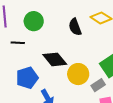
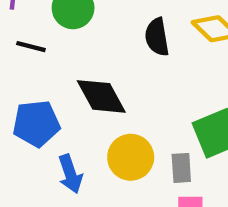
yellow circle: (78, 74) -> (131, 157), moved
gray rectangle: (98, 85) -> (181, 168), turned -72

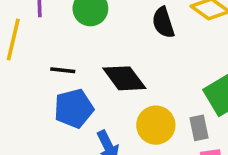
black line: (31, 47) -> (63, 70), moved

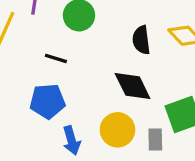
black line: (63, 70) -> (56, 58), moved
black diamond: (124, 78) -> (133, 86), moved

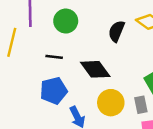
black semicircle: (141, 40) -> (116, 31), turned 40
black diamond: (133, 86) -> (95, 69), moved

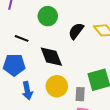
green circle: (66, 21) -> (48, 16), moved

